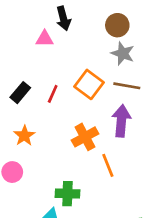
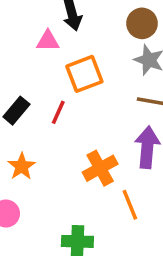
orange square: (89, 84) -> (84, 74), moved, turned 32

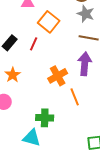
orange square: (84, 74) -> (49, 22), turned -30

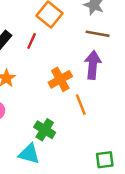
green cross: (45, 118) -> (45, 130), turned 30

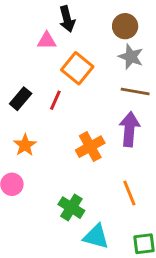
orange line: (81, 105) -> (129, 193), moved
cyan triangle: (29, 154) -> (96, 237), moved

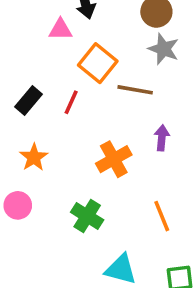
brown line: (135, 91) -> (135, 90), moved
purple arrow: (129, 129) -> (162, 138), size x0.6
green cross: (71, 208) -> (87, 216), moved

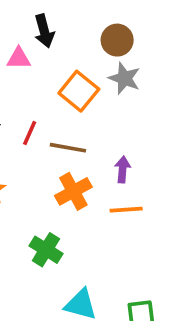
orange square: (98, 63) -> (79, 91), moved
brown line: (135, 90) -> (68, 148), moved
orange line: (162, 216) -> (126, 210), moved, turned -72

